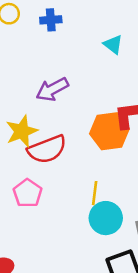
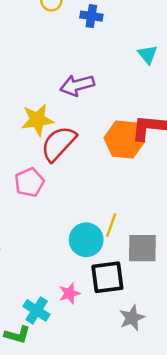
red semicircle: (47, 149) -> (59, 143), turned 141
yellow line: (95, 193) -> (111, 225), moved
cyan circle: (106, 218) -> (86, 240), moved

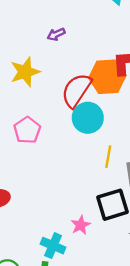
purple arrow: (77, 85) -> (56, 34), size x0.6
red semicircle: (59, 143) -> (76, 90), moved
cyan circle: (86, 240) -> (88, 118), moved

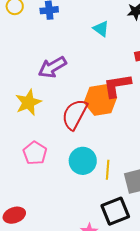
purple arrow: (56, 34) -> (52, 67), size x1.8
cyan circle: (88, 118) -> (83, 161), moved

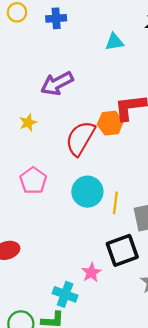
cyan triangle: (101, 29) -> (114, 42), turned -48
orange hexagon: (100, 100) -> (110, 123), size x0.7
yellow star: (28, 102) -> (28, 123), size x0.6

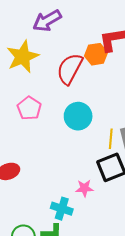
yellow star: (28, 123) -> (23, 57), size x2.0
yellow line: (115, 203) -> (111, 139), moved
pink star: (91, 272) -> (84, 188), turned 30

